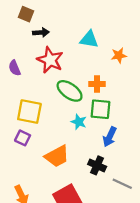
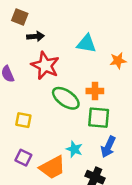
yellow square: (29, 112) -> (23, 120), size x0.6
cyan star: (79, 122) -> (74, 149), moved
purple square: (23, 138) -> (23, 158), moved

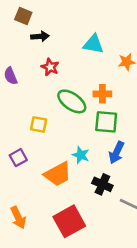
red star: (45, 66) -> (50, 67), size x0.6
yellow square: (23, 120) -> (39, 124), moved
purple square: (23, 158) -> (18, 158), moved, turned 35

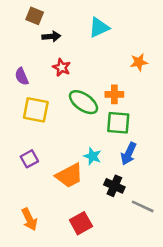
cyan triangle: (93, 44) -> (99, 27), moved, turned -35
yellow square: (39, 124) -> (36, 110), moved, size x1.5
red square: (69, 221) -> (81, 223), size x0.7

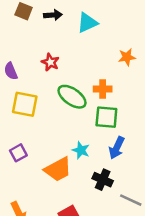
black arrow: (51, 36) -> (53, 15), moved

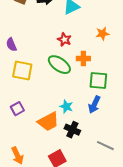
red star: (50, 62) -> (64, 40), moved
green square: (106, 117) -> (98, 81), moved
black cross: (103, 180) -> (72, 130), moved

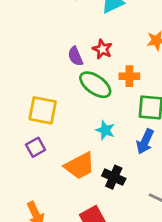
purple semicircle: (11, 45) -> (75, 56), moved
yellow square: (22, 71) -> (43, 110), moved
cyan star: (66, 107) -> (105, 130), moved

